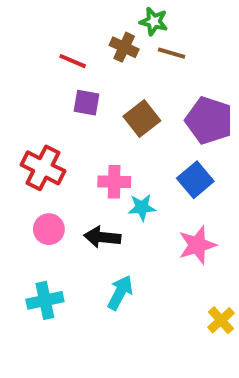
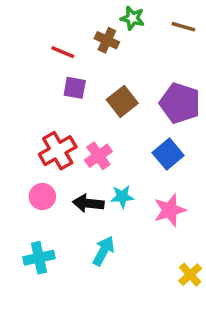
brown line: (172, 53) -> (183, 27), moved
red cross: (43, 168) -> (58, 151), moved, turned 33
pink cross: (114, 182) -> (98, 156), turned -36
cyan star: (142, 207) -> (122, 197), moved

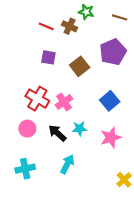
red line: (63, 52) -> (46, 26), moved
purple pentagon: (180, 103) -> (113, 52), moved, turned 30
red cross: (58, 151) -> (37, 99), turned -30
black arrow: (88, 203) -> (57, 133), turned 36

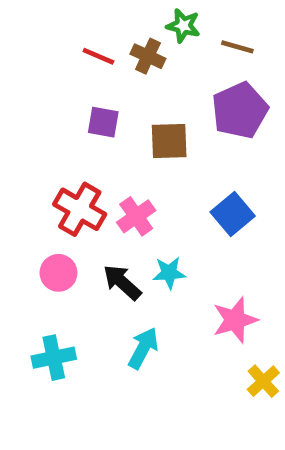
brown line: (120, 17) -> (237, 47), moved
brown square: (80, 66) -> (169, 141), turned 36
pink star: (111, 137) -> (235, 320), moved

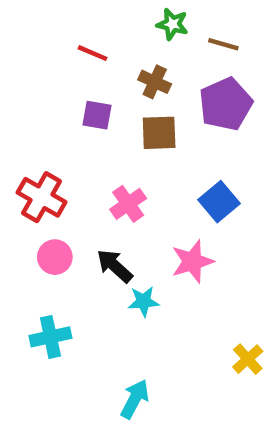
brown cross: (148, 56) -> (155, 82), moved
red cross: (80, 209) -> (42, 197), moved
cyan star: (169, 273) -> (144, 301), moved
pink star: (235, 320) -> (192, 261), moved
cyan arrow: (143, 348) -> (135, 399), moved

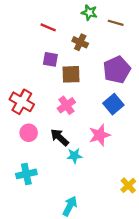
purple pentagon: (226, 104) -> (117, 70), moved
brown square: (159, 133) -> (71, 74), moved

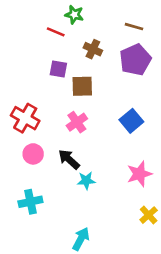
green star: (89, 13) -> (74, 15), moved
purple pentagon: (117, 70) -> (135, 60), moved
pink star: (100, 135) -> (139, 174), moved

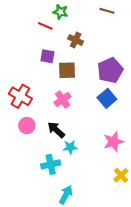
brown line: (134, 27) -> (107, 11), moved
purple pentagon: (135, 60) -> (110, 70), moved
cyan cross: (30, 202) -> (51, 164), moved

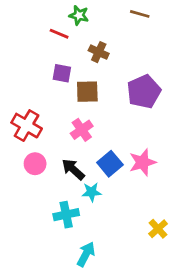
blue square: (107, 98) -> (110, 164), moved
pink star: (113, 142) -> (142, 162), moved

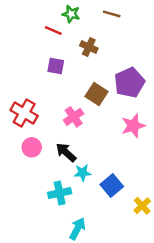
brown line: (140, 14) -> (112, 14), moved
brown square: (87, 92) -> (96, 94), moved, turned 35
pink star: (142, 162) -> (133, 126), moved
blue square: (110, 164) -> (112, 185), moved

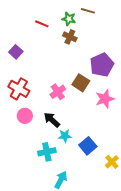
green star: (71, 14) -> (69, 19), moved
purple square: (56, 66) -> (16, 52), moved, turned 32
brown square: (96, 94) -> (81, 83), moved

